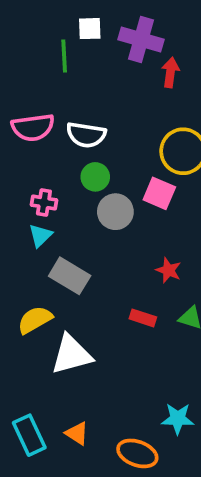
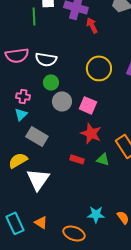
red arrow: (170, 72) -> (92, 25), turned -35
pink square: (159, 193) -> (88, 105), moved
red star: (169, 270) -> (91, 133), size x1.5
white triangle: (71, 355) -> (38, 179), turned -40

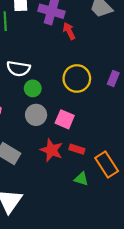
green circle: (51, 82) -> (33, 88), moved
red star: (91, 133) -> (51, 150), moved
red rectangle: (77, 159) -> (77, 149), moved

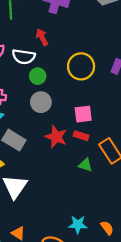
red arrow: (69, 31) -> (42, 37), moved
pink square: (65, 119) -> (83, 114), moved, turned -30

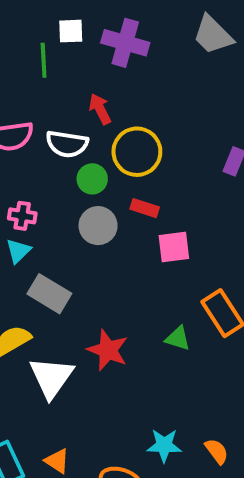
yellow circle: (81, 66) -> (137, 152), moved
red rectangle: (81, 136) -> (145, 208), moved
red star: (56, 137) -> (108, 350), moved

